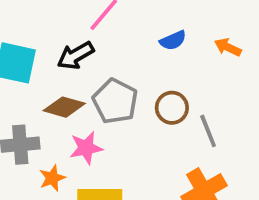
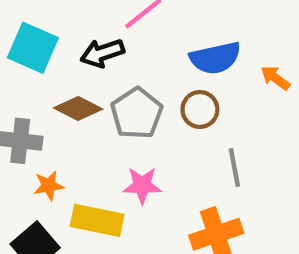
blue semicircle: (173, 40) -> (215, 58), size x1.6
brown circle: (172, 108) -> (200, 109), moved
pink star: (86, 148) -> (142, 185), moved

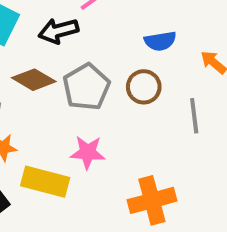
blue semicircle: (215, 58) -> (160, 41), size x0.7
gray line: (234, 168) -> (194, 116), moved

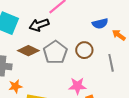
blue semicircle: (160, 41) -> (100, 24), moved
pink star: (88, 152) -> (77, 86), moved

